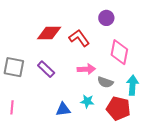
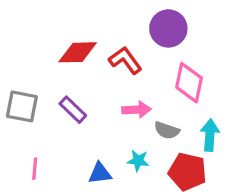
purple circle: (106, 18) -> (168, 28), size x1.5
pink line: (12, 107) -> (35, 169), moved

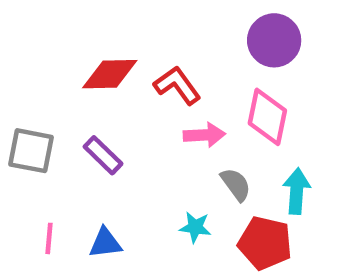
purple circle: (168, 28) -> (274, 40), moved
pink arrow: (137, 110) -> (204, 135), moved
gray semicircle: (167, 130) -> (236, 184), turned -145
blue triangle: (100, 173) -> (105, 243), moved

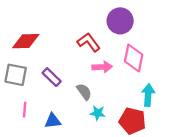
purple circle: (274, 40) -> (120, 21), moved
red diamond: (110, 74) -> (26, 41), moved
gray semicircle: (236, 184) -> (84, 92), moved
pink line: (49, 238) -> (25, 110), moved

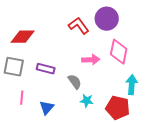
red L-shape: (89, 42) -> (79, 26), moved
purple rectangle: (52, 77) -> (46, 69), turned -30
blue triangle: (53, 121) -> (47, 108), turned -42

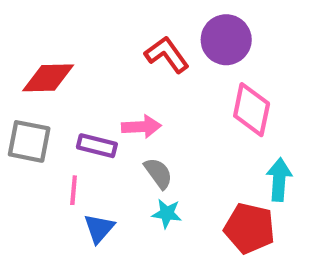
pink arrow: (91, 60) -> (141, 127), moved
pink line: (22, 98) -> (74, 190), moved
cyan star: (87, 101) -> (167, 213), moved

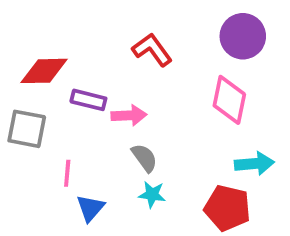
purple circle: (226, 40) -> (243, 36), moved
purple rectangle: (97, 146) -> (88, 100), moved
cyan arrow: (279, 180) -> (254, 164), turned 81

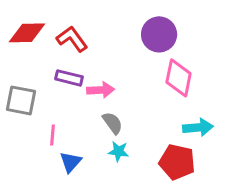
purple circle: (243, 36) -> (159, 34), moved
red L-shape: (152, 50) -> (72, 39), moved
red diamond: (44, 71) -> (27, 33), moved

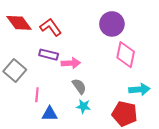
red diamond: (27, 33) -> (19, 23), turned 55
gray square: (21, 100) -> (15, 70), turned 30
blue triangle: (71, 162) -> (50, 114), turned 49

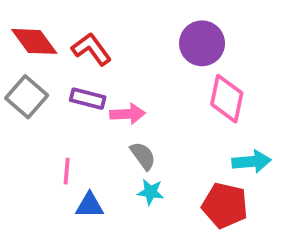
gray square: (15, 70) -> (27, 97), moved

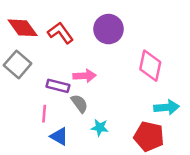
purple circle: (202, 43) -> (109, 29), moved
purple rectangle: (88, 99) -> (58, 86), moved
gray semicircle: (143, 156) -> (79, 104), moved
blue triangle: (90, 205) -> (59, 136), turned 30

